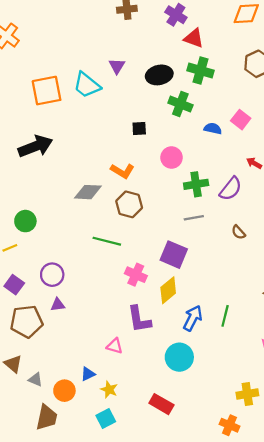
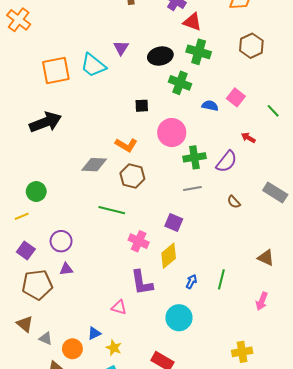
pink circle: (172, 158) -> (172, 133), size x1.4
purple square: (174, 255) -> (174, 223), size x0.7
blue arrow: (193, 318) -> (191, 282), size x0.6

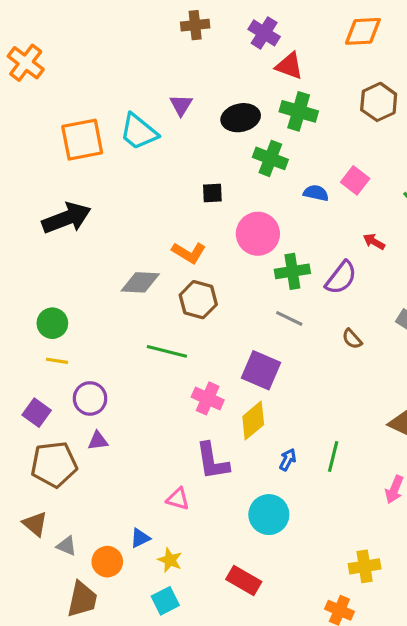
gray line: (192, 188) -> (289, 318), turned 36
yellow line: (22, 216) -> (57, 361), moved, turned 32
purple square: (174, 223) -> (261, 370), size x1.4

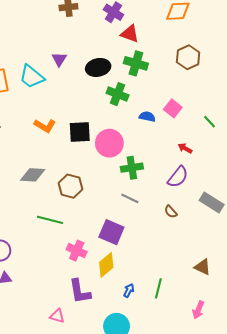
black square: (212, 193) -> (80, 132), moved, size x1.6
orange L-shape: (189, 253) -> (45, 126), moved
purple semicircle: (341, 278) -> (178, 177), moved

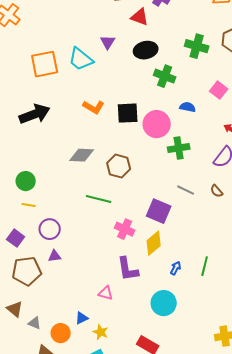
red triangle: (130, 34) -> (140, 17), moved
green cross: (136, 63) -> (197, 46), moved
blue semicircle: (147, 117) -> (188, 107), moved
gray line: (130, 198) -> (186, 190), moved

